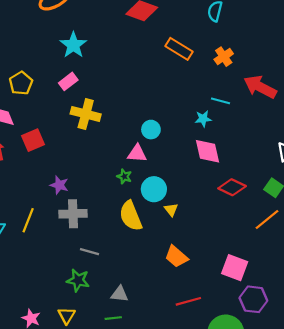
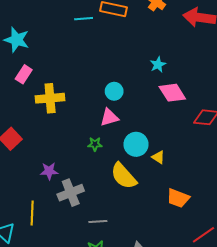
cyan line: (220, 101) -> (84, 19), moved
green star: (124, 176) -> (95, 144), moved

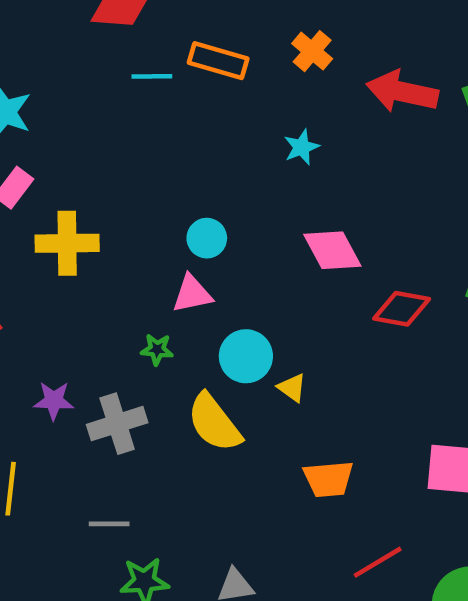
cyan star: (158, 65) -> (302, 147), moved
gray cross: (71, 193) -> (117, 424), moved
orange trapezoid: (178, 198) -> (328, 479), turned -30
gray line: (98, 222) -> (109, 524), moved

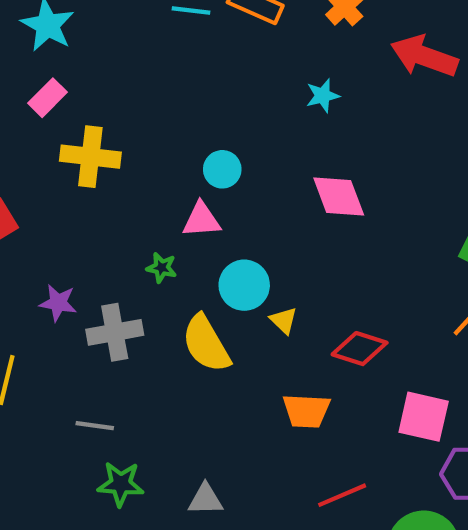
red diamond: (402, 309) -> (360, 349), moved

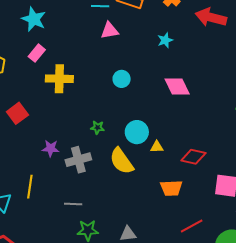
pink triangle: (201, 220) -> (110, 31), moved
yellow triangle: (284, 321) -> (157, 147), turned -40

